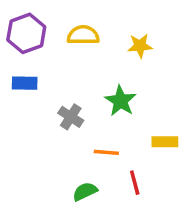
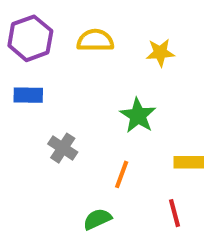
gray cross: (71, 117) -> (63, 148), moved
orange line: (106, 152) -> (122, 174), turned -75
red line: (135, 183) -> (174, 213), moved

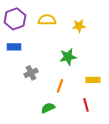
green star: (138, 116) -> (68, 57), turned 30
gray cross: (63, 148) -> (31, 73), turned 32

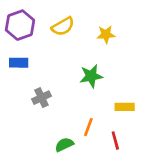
yellow semicircle: (47, 20) -> (63, 26), turned 150
orange line: (60, 86) -> (88, 127), moved

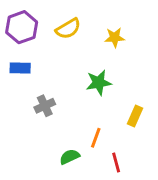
yellow rectangle: (125, 107) -> (135, 116), turned -66
red line: (115, 141) -> (116, 163), moved

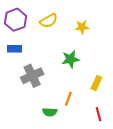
gray cross: (45, 106) -> (32, 76), size x1.5
green semicircle: (70, 157) -> (50, 112), turned -152
red line: (116, 163) -> (99, 114), moved

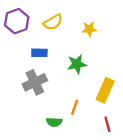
blue rectangle: (14, 49) -> (39, 53), moved
yellow rectangle: (96, 83) -> (105, 90), size x1.5

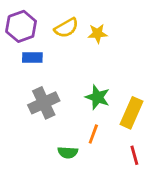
yellow star: (89, 29) -> (98, 33), moved
blue rectangle: (39, 53) -> (32, 58), moved
green star: (77, 64) -> (98, 97), moved, turned 30

